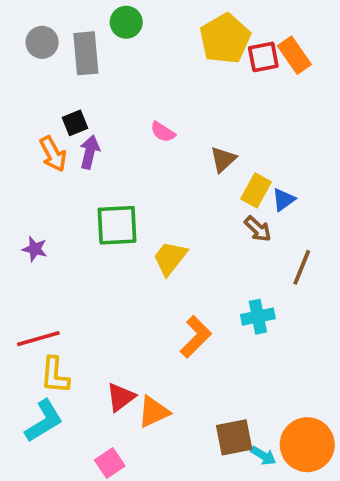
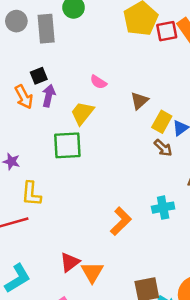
yellow trapezoid: (170, 258) -> (82, 113), moved
yellow L-shape: (55, 375) -> (31, 194), moved
orange triangle: (154, 412) -> (92, 272), turned -35

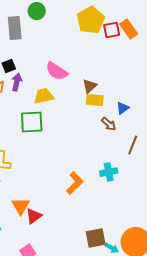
pink semicircle: (98, 82) -> (57, 71), size x1.6
yellow trapezoid: (82, 113) -> (44, 96), turned 40
yellow rectangle: (162, 122) -> (95, 100), moved, turned 66
orange triangle: (92, 272) -> (21, 206), moved

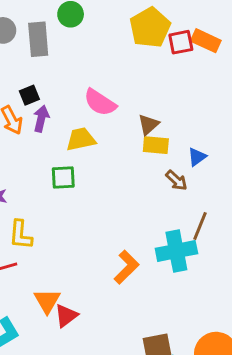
orange rectangle: (129, 29) -> (206, 41), turned -30
green square: (32, 122) -> (63, 177), size x0.7
brown line: (133, 145) -> (200, 226), moved
cyan cross: (109, 172) -> (176, 251), size x1.5

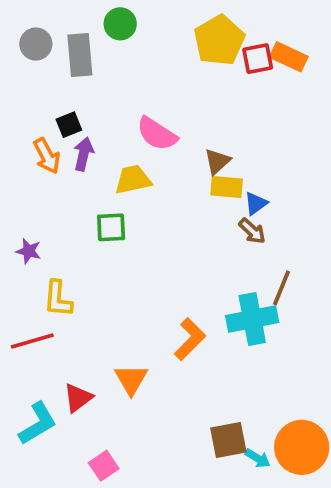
blue triangle: (197, 157) -> (256, 204), moved
orange triangle: (47, 301) -> (131, 379), moved
red triangle: (66, 316) -> (78, 398), moved

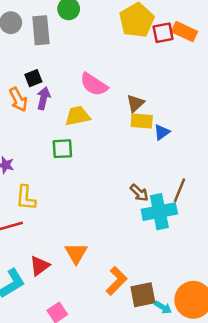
brown arrow: (252, 231) -> (139, 193), moved
orange L-shape: (190, 339) -> (116, 281), moved

